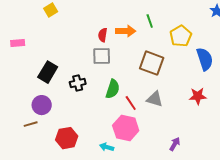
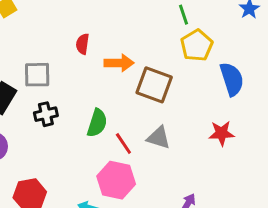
green line: (150, 21) -> (183, 15), moved
orange arrow: (126, 31) -> (119, 63), moved
gray square: (102, 56) -> (37, 75), moved

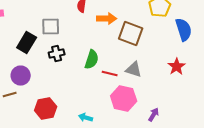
red star: (222, 133) -> (177, 66), turned -30
red line: (123, 143) -> (110, 74), turned -42
pink hexagon: (116, 180) -> (124, 98), moved

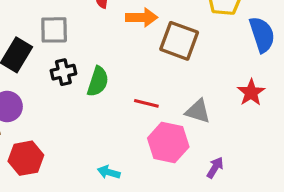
green semicircle: (92, 60) -> (98, 82), moved
gray triangle: (134, 70) -> (198, 111), moved
red hexagon: (46, 108) -> (26, 158), moved

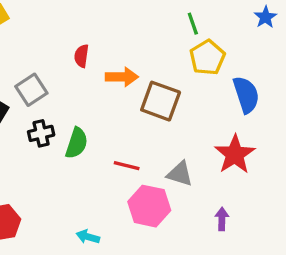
gray square: (54, 30) -> (31, 90), turned -32
red star: (251, 92) -> (235, 154), size x1.4
purple arrow: (215, 168) -> (222, 219), moved, turned -30

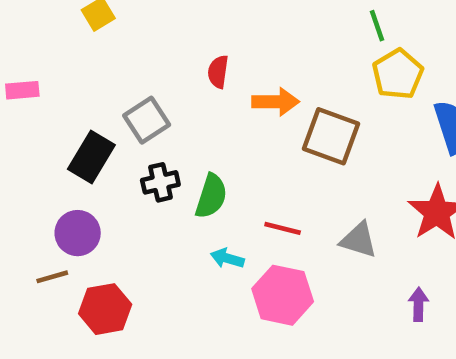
pink hexagon: (149, 206) -> (283, 295), moved
cyan arrow: (88, 237) -> (227, 258), moved

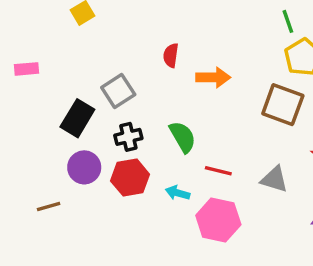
brown square: (331, 136) -> (283, 105), moved
green semicircle: (211, 196) -> (183, 137), moved, turned -48
purple circle: (78, 233) -> (84, 167), moved
red hexagon: (105, 309) -> (130, 178), moved

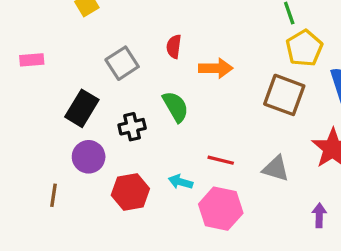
gray square: (118, 91) -> (122, 63), moved
green semicircle: (183, 137) -> (176, 107), moved
red hexagon: (130, 178) -> (130, 192), moved
brown line: (49, 206) -> (53, 195), turned -65

